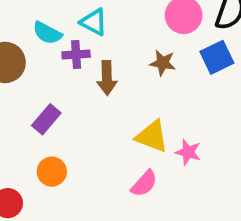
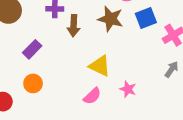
brown star: (163, 63) -> (110, 19), size x1.5
pink star: (188, 152) -> (128, 89), moved

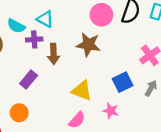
blue square: (146, 18) -> (123, 82), moved
purple rectangle: (32, 49) -> (29, 80), moved

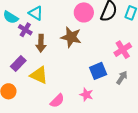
purple cross: (34, 39) -> (25, 30), turned 32
yellow triangle: (82, 91) -> (39, 75), moved

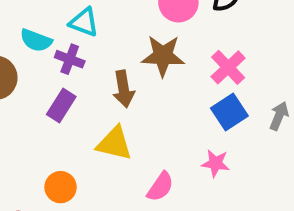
brown arrow: (41, 43) -> (124, 89), moved
pink cross: (123, 50) -> (228, 67), moved
purple rectangle: (18, 64) -> (61, 105), moved

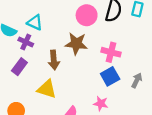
pink cross: (228, 67) -> (111, 52), turned -36

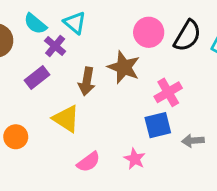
pink cross: (111, 52) -> (168, 92), turned 30
gray arrow: (137, 80) -> (193, 141), turned -136

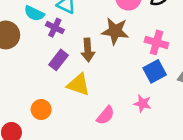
purple rectangle: (37, 77) -> (58, 60), moved
pink cross: (168, 92) -> (156, 42), turned -30

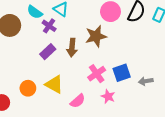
brown star: (115, 31) -> (96, 36), turned -30
pink cross: (156, 42) -> (97, 74), moved, turned 30
yellow triangle: (78, 85) -> (54, 84), moved

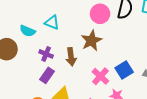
purple cross: (49, 26) -> (46, 54), moved
purple rectangle: (48, 52) -> (47, 75), moved

